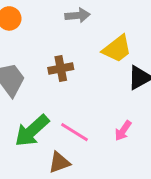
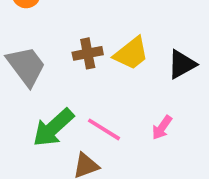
yellow trapezoid: (117, 49) -> (131, 53), moved

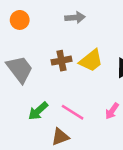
green arrow: (53, 128) -> (38, 111), size x0.7

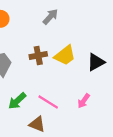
gray arrow: (75, 18) -> (50, 17), turned -42
brown triangle: (60, 137) -> (37, 124), turned 42

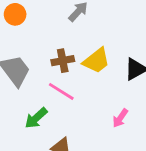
pink line: (48, 102) -> (61, 91), moved

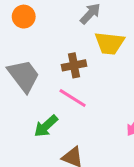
yellow trapezoid: (96, 61) -> (110, 43), moved, turned 44

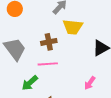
pink line: (73, 98) -> (48, 64), turned -36

